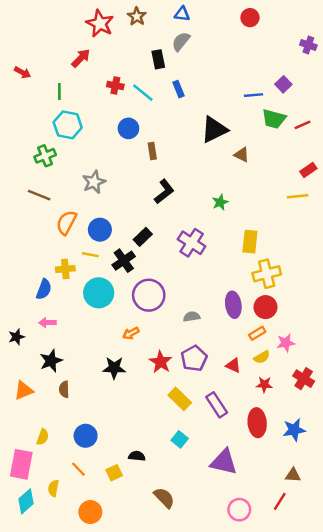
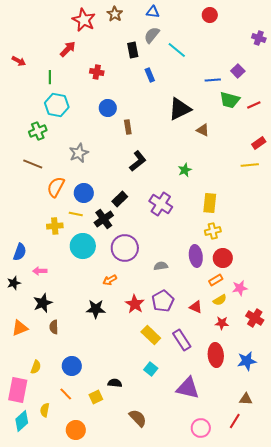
cyan line: (143, 93) -> (177, 50), moved
yellow cross: (267, 274) -> (213, 231), moved, size x0.7
blue semicircle: (44, 289) -> (20, 252), moved

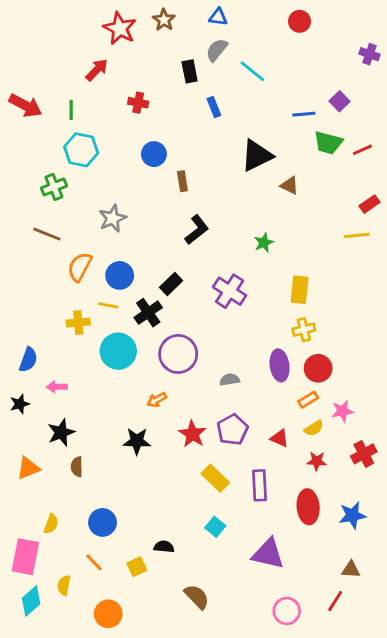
red arrow: (19, 61) -> (25, 106), moved, size x1.6
red cross: (255, 318) -> (364, 454), turned 30
purple rectangle: (182, 340) -> (260, 485), turned 30

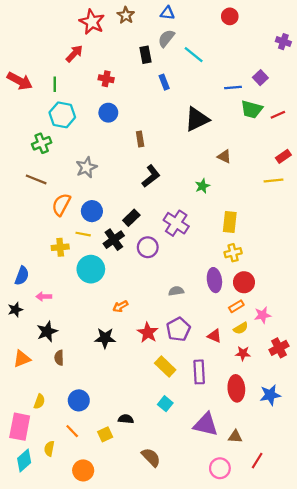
blue circle: (154, 154) -> (108, 113), moved
brown triangle: (290, 186) -> (224, 156), moved
purple circle: (178, 354) -> (148, 247), moved, size x0.7
brown triangle: (351, 570) -> (235, 437), moved

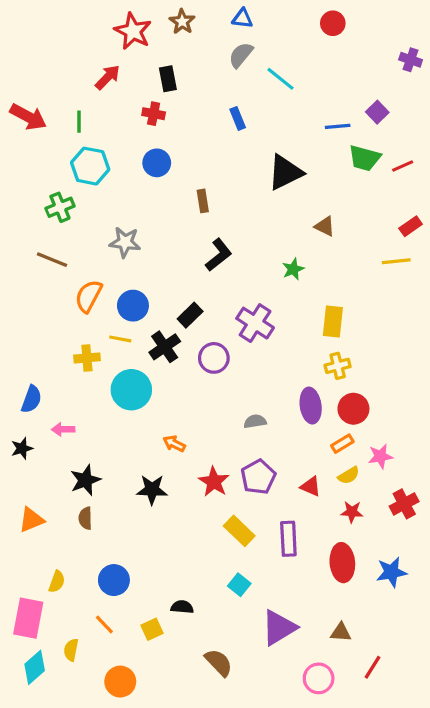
black rectangle: (146, 55) -> (168, 79), moved
gray star: (86, 167) -> (125, 242), turned 30
orange arrow: (120, 306) -> (174, 444), turned 56
black star: (47, 331) -> (85, 480), moved
purple triangle: (206, 424) -> (279, 628), moved, turned -44

